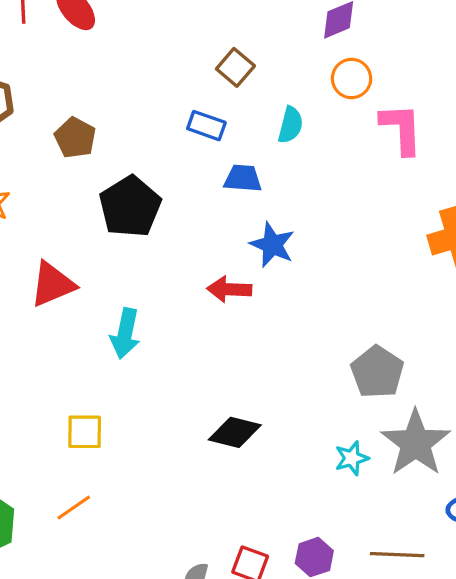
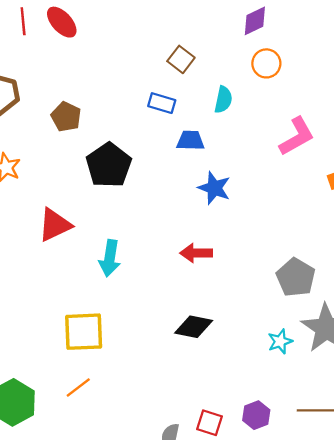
pink L-shape: (401, 129) -> (297, 136), moved, turned 66
red arrow: (229, 289) -> (196, 253), moved
yellow square: (85, 432) -> (84, 332), size x1.5

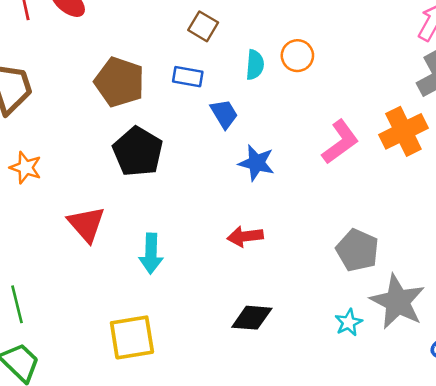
orange circle: (266, 63) -> (297, 56), moved
brown pentagon: (66, 117) -> (119, 82), moved, size x1.5
pink L-shape: (297, 136) -> (340, 142), moved
blue trapezoid: (190, 141) -> (224, 114), turned 64
red triangle: (55, 225) -> (86, 224), turned -39

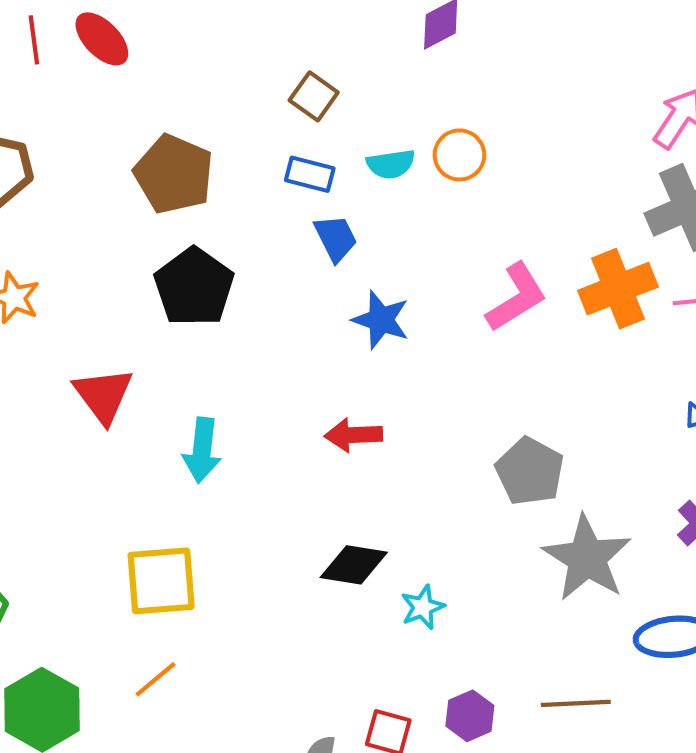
cyan semicircle: (255, 65) -> (391, 164), turned 72
blue rectangle: (188, 77) -> (310, 174), moved
cyan star: (349, 323) -> (423, 607), moved

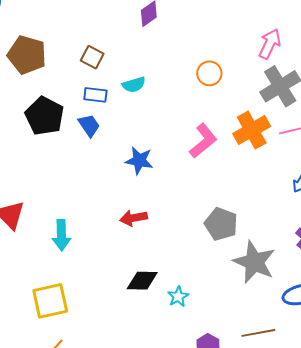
orange circle: (459, 155) -> (209, 73), moved
brown pentagon: (174, 174) -> (27, 55), moved
blue trapezoid: (336, 238) -> (89, 125), moved
black pentagon: (194, 287) -> (45, 116), moved

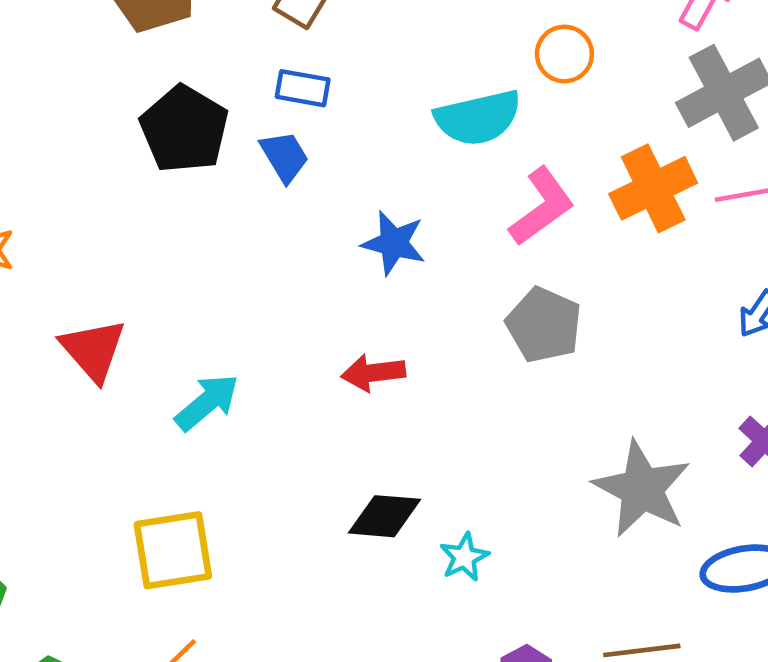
cyan semicircle: (134, 85) -> (478, 118), moved, size x1.6
gray pentagon: (221, 224) -> (544, 325), moved
cyan arrow: (61, 235) -> (207, 402), turned -132

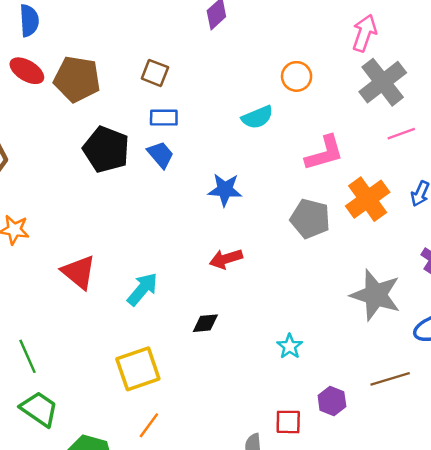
cyan semicircle: (478, 118) -> (257, 117), size x0.7
orange cross: (653, 188) -> (368, 199), moved
pink L-shape: (542, 207) -> (324, 153), moved, turned 30
black diamond: (385, 516) -> (205, 323), moved, size x0.7

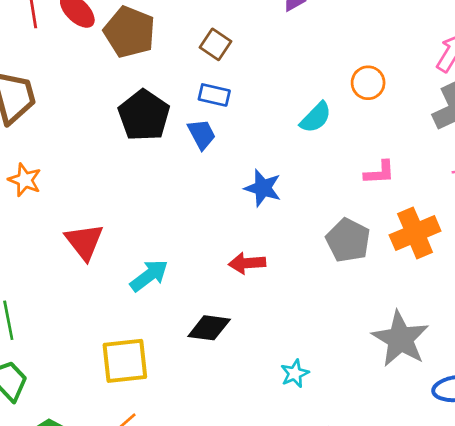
cyan semicircle: (257, 117) -> (316, 117), turned -36
pink L-shape: (324, 153) -> (379, 173), size x0.7
black diamond: (205, 323) -> (209, 328), size x1.4

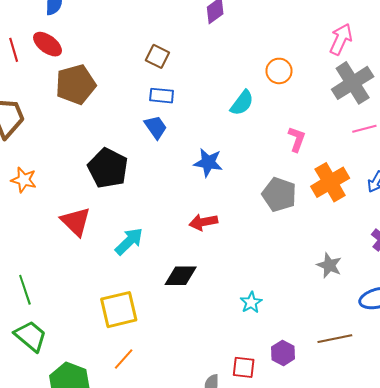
brown pentagon: (129, 32) -> (76, 85), moved, turned -30
black pentagon: (144, 115) -> (108, 168), moved
pink L-shape: (379, 173) -> (297, 139), turned -60
gray star: (400, 339) -> (329, 265), size x0.6

